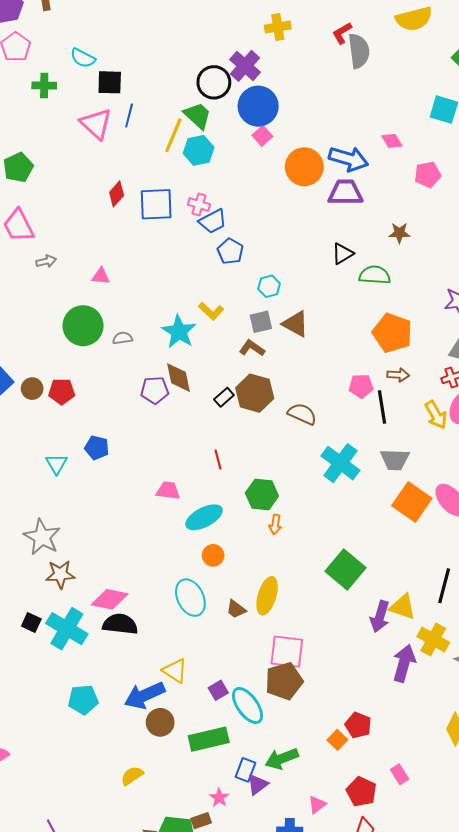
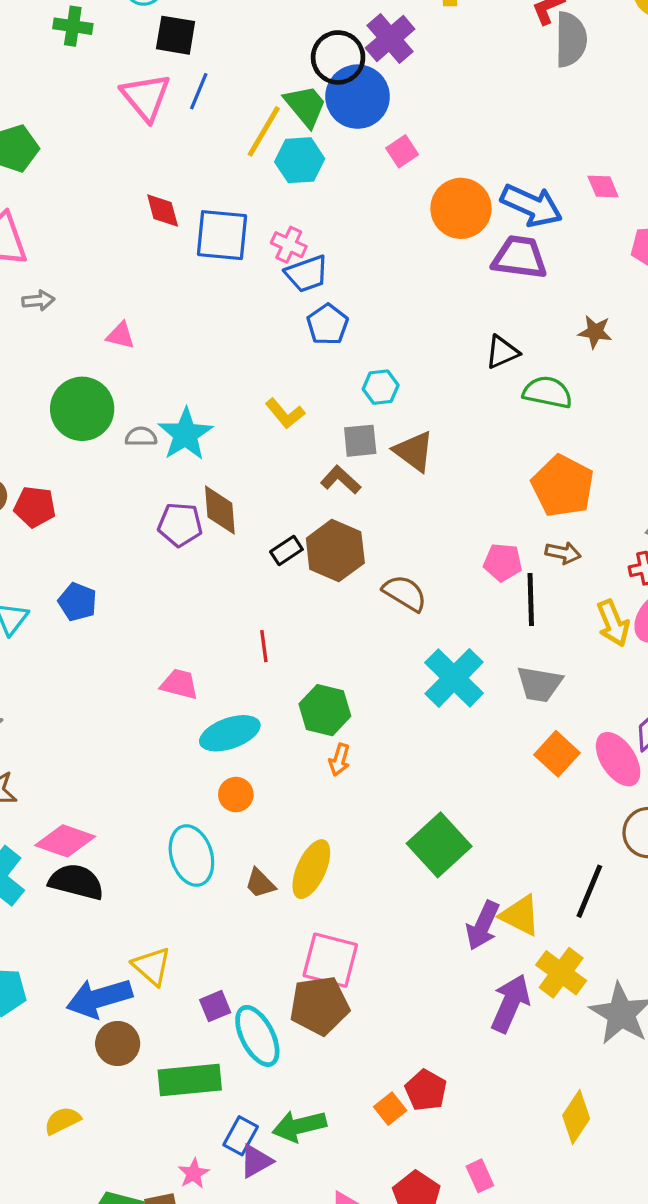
blue circle: (258, 106) -> (358, 97), moved
red diamond: (117, 194) -> (163, 211), turned -65
cyan star: (179, 332) -> (185, 434), moved
orange square: (412, 502) -> (557, 754), size x0.7

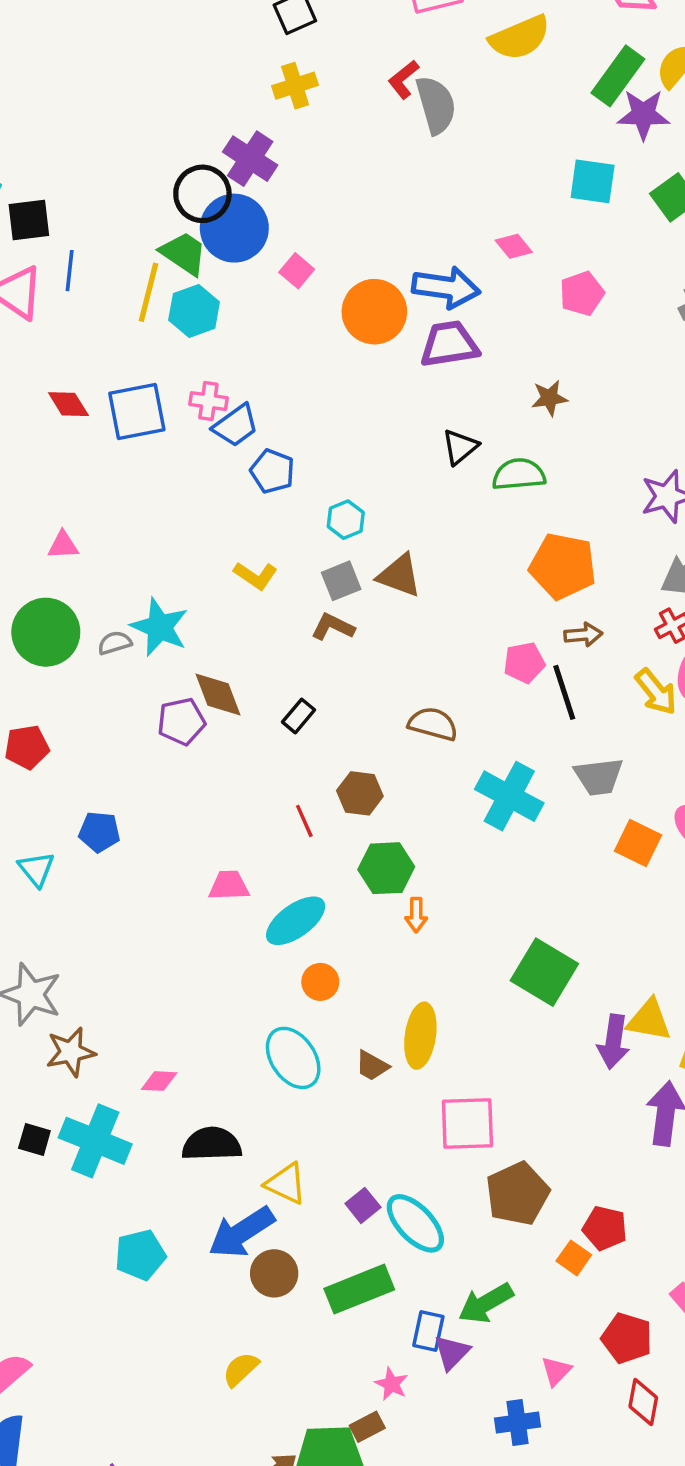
brown hexagon: (335, 551) -> (360, 793), moved, size x0.7
pink diamond: (65, 841) -> (159, 1081), size x0.6
black semicircle: (76, 882) -> (212, 1144), moved
brown pentagon: (319, 1006) -> (517, 1194), moved

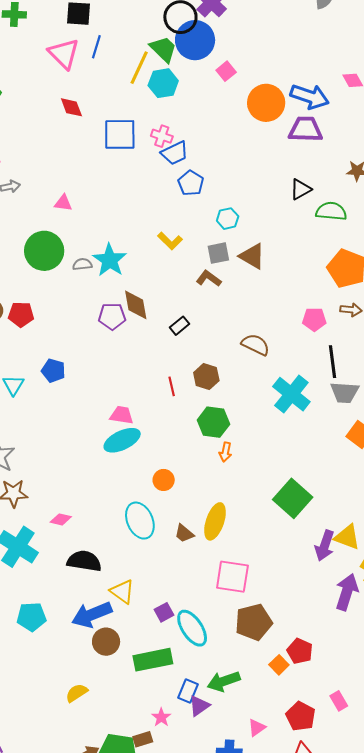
red diamond: (68, 404) -> (71, 107), moved
black line: (564, 692) -> (333, 362), moved
cyan ellipse: (296, 921) -> (122, 440), moved

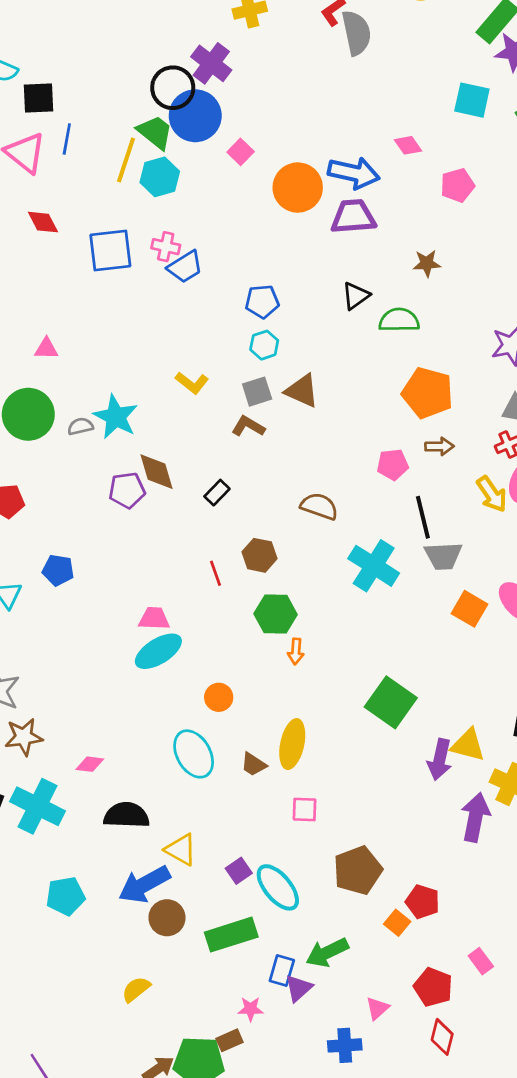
blue pentagon: (191, 183) -> (262, 302), moved, turned -30
pink square: (232, 577) -> (305, 810), moved, size x0.6
pink star: (161, 717) -> (251, 1009), turned -30

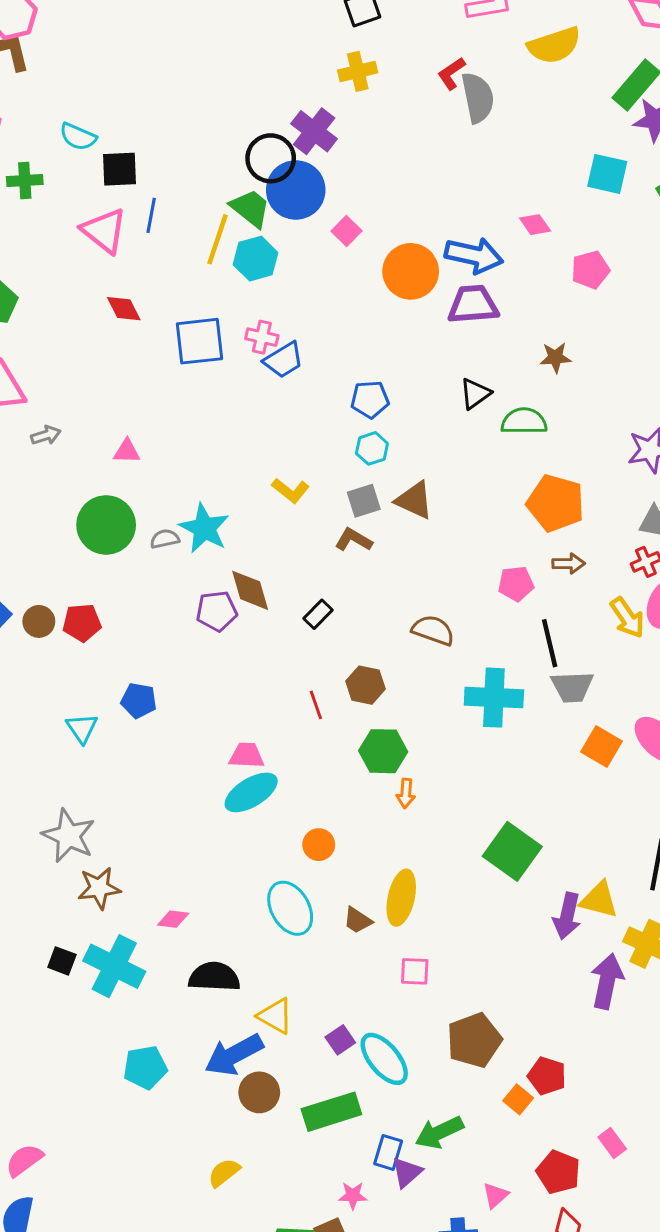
cyan cross: (374, 566) -> (494, 698), turned -30

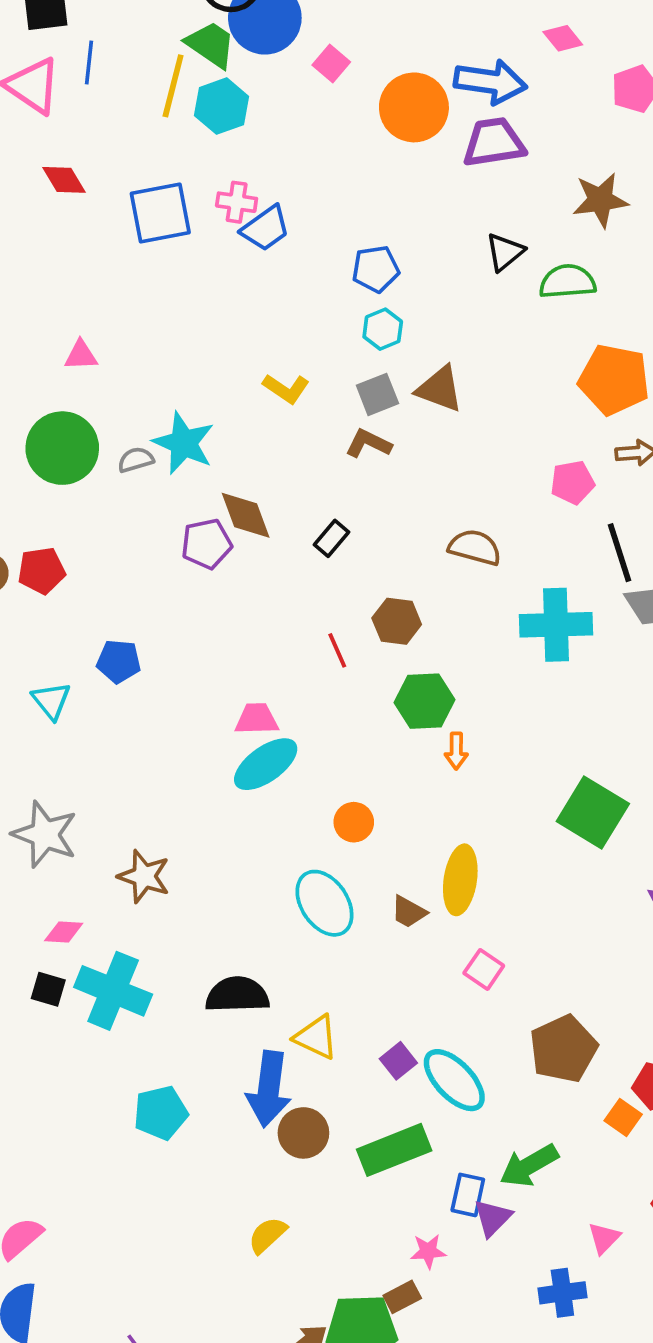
brown star: (555, 357) -> (600, 200), size x1.4
brown star: (99, 888) -> (144, 876), moved, turned 30
pink diamond: (173, 919) -> (64, 932), moved
pink square: (415, 971) -> (484, 969), turned 36
blue arrow: (234, 1055) -> (269, 1089), turned -50

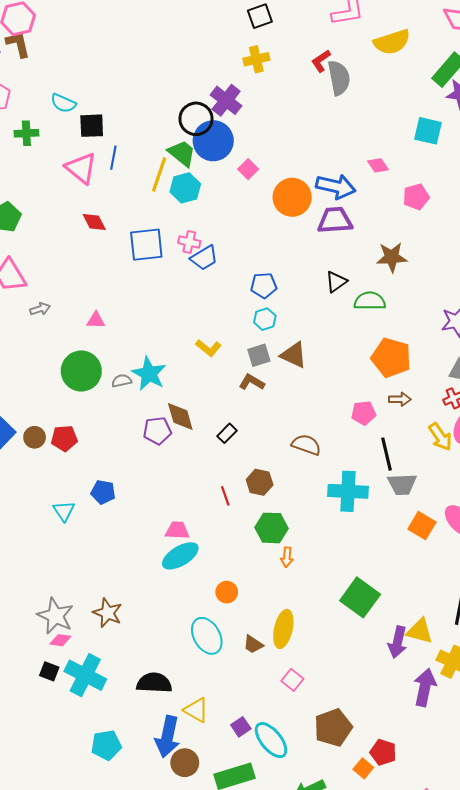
gray star: (45, 834) -> (55, 616), moved

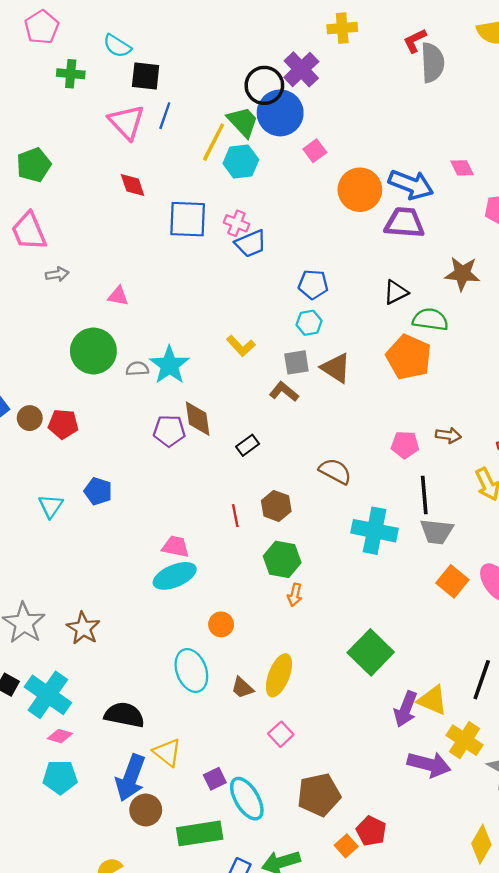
orange pentagon: (391, 358) -> (409, 357), moved
pink diamond: (60, 640) -> (60, 736), moved
purple arrow: (425, 687) -> (429, 764), turned 84

